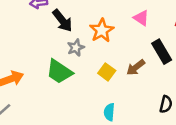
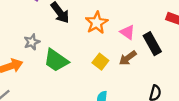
pink triangle: (141, 18) -> (127, 32), moved
gray star: (76, 48) -> (32, 42), moved

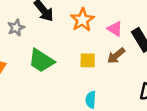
gray star: (32, 42) -> (16, 28), moved
yellow square: (100, 62) -> (88, 60), turned -35

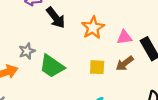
gray star: (16, 28) -> (27, 51), moved
pink triangle: (115, 29) -> (124, 37), turned -42

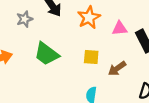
gray star: (27, 51) -> (25, 19), moved
brown arrow: (125, 63) -> (117, 68), moved

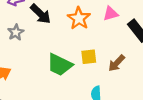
pink triangle: (120, 28) -> (111, 14), moved
green trapezoid: (46, 54) -> (60, 65), moved

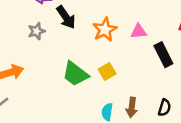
yellow square: (89, 57) -> (107, 72), turned -35
brown arrow: (117, 63) -> (132, 107), moved, turned -48

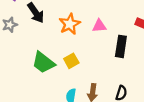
black rectangle: (163, 55) -> (121, 46), turned 35

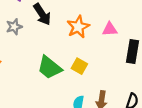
yellow square: (71, 61) -> (79, 66), turned -32

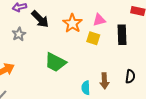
yellow square: (79, 66) -> (93, 38), moved

